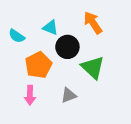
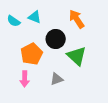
cyan triangle: (51, 28) -> (35, 17), moved
cyan semicircle: (17, 36) -> (14, 21), moved

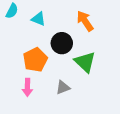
cyan semicircle: (14, 21) -> (12, 11), moved, turned -96

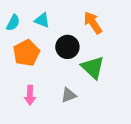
cyan semicircle: (12, 11) -> (13, 23), moved
orange pentagon: (35, 60) -> (26, 53), moved

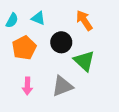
gray triangle: (69, 95) -> (62, 86), size x1.5

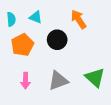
cyan semicircle: (12, 20) -> (11, 19), turned -32
green triangle: (84, 61) -> (95, 78), moved

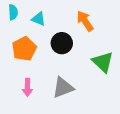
cyan semicircle: (11, 19) -> (13, 12), moved
green triangle: (95, 78) -> (103, 62), moved

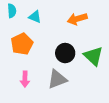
orange arrow: (85, 21) -> (77, 19), turned -72
black circle: (62, 43) -> (65, 53), moved

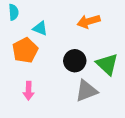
cyan triangle: (35, 17) -> (40, 28), moved
gray triangle: (57, 79) -> (86, 91), moved

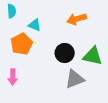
green triangle: (107, 64) -> (93, 56), turned -30
pink arrow: (29, 91) -> (13, 77), moved

